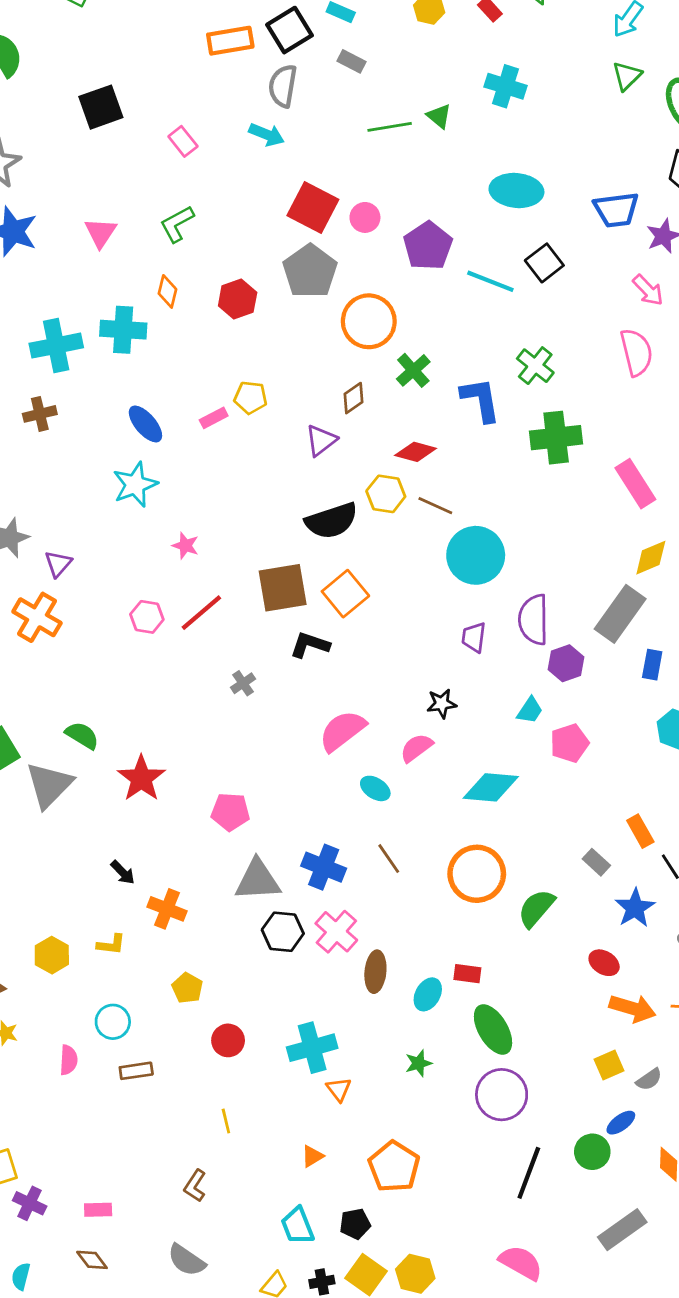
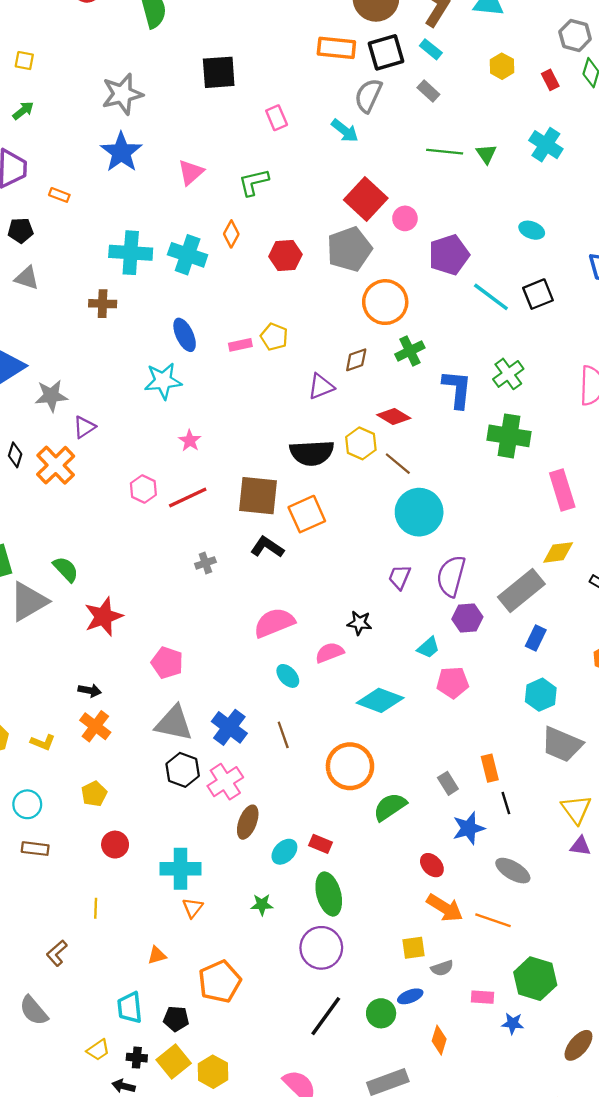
cyan ellipse: (516, 190) -> (532, 230), size x0.6
black arrow: (123, 872) -> (90, 690), moved, turned -50

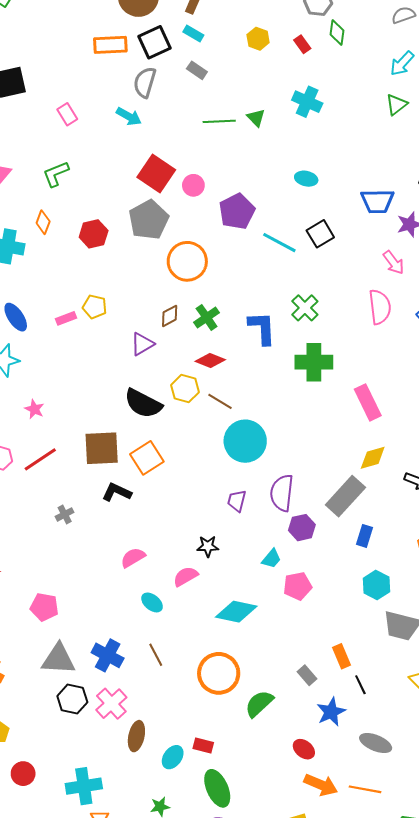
green cross: (410, 351) -> (207, 317), moved
black semicircle: (312, 453) -> (143, 404), turned 39
pink semicircle: (274, 623) -> (133, 558), size x0.7

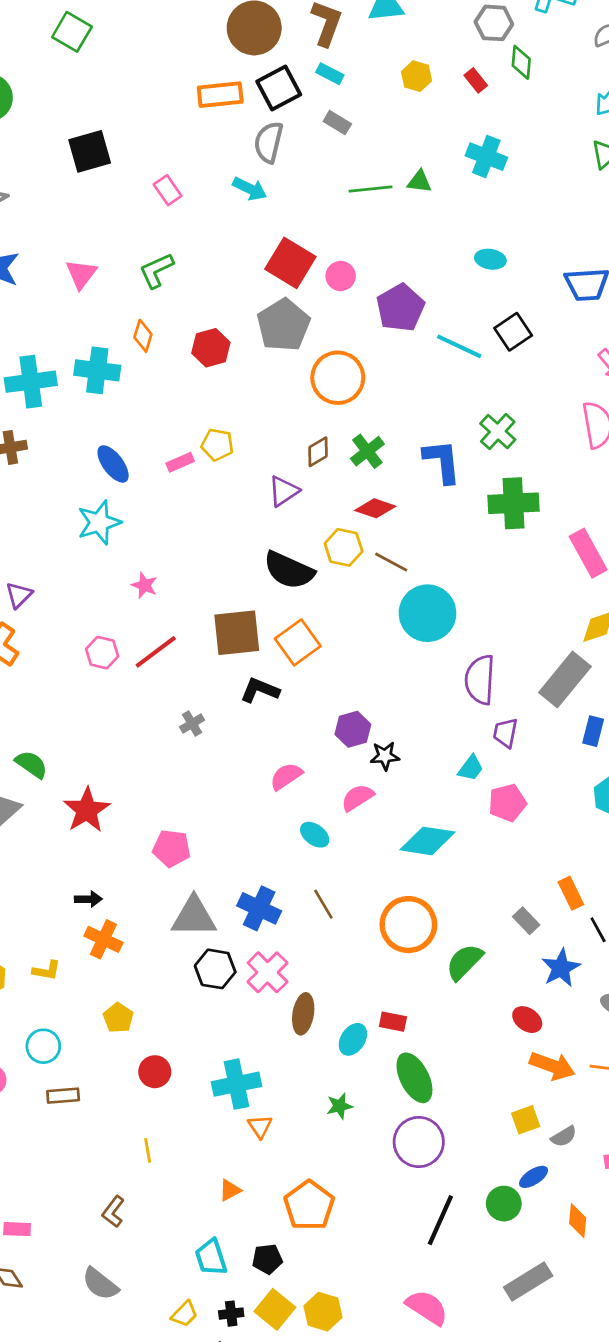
green triangle: (256, 118) -> (419, 182), turned -36
purple trapezoid: (237, 501) -> (505, 733), moved
purple hexagon: (302, 528) -> (353, 729), moved

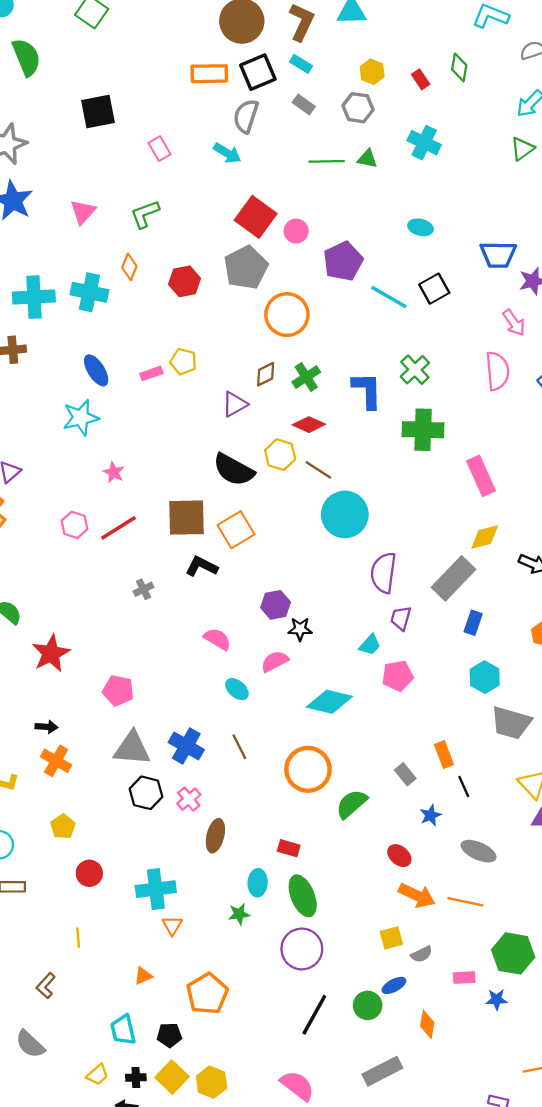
gray hexagon: (494, 23) -> (358, 108), moved
pink semicircle: (286, 776) -> (217, 639), turned 60
blue star: (561, 968) -> (431, 815), size x0.7
pink cross: (268, 972) -> (189, 799), size x0.7
cyan ellipse: (353, 1039) -> (258, 883), moved, turned -35

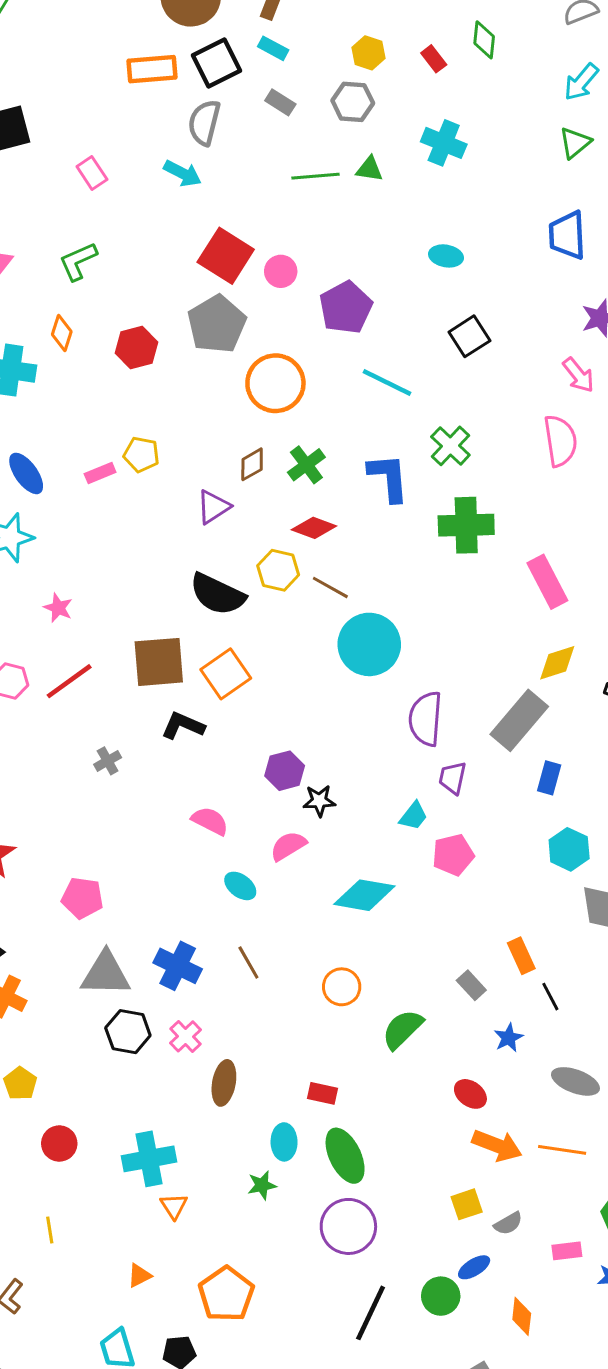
blue trapezoid: (498, 255) -> (567, 235), moved, turned 90
cyan line: (389, 297) -> (387, 383), moved
orange circle: (308, 769) -> (342, 987), size x0.6

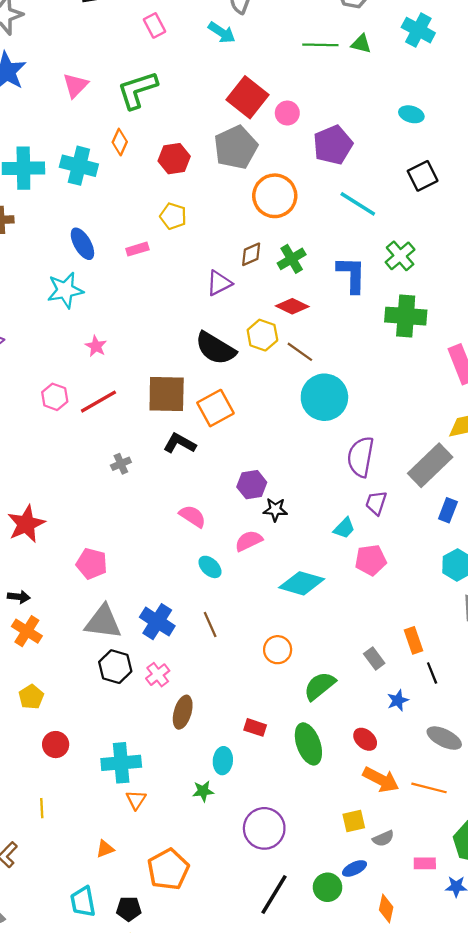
green L-shape: (78, 261) -> (137, 90), size x1.4
yellow pentagon: (141, 454) -> (173, 216), moved
green ellipse: (345, 1156) -> (308, 744), moved

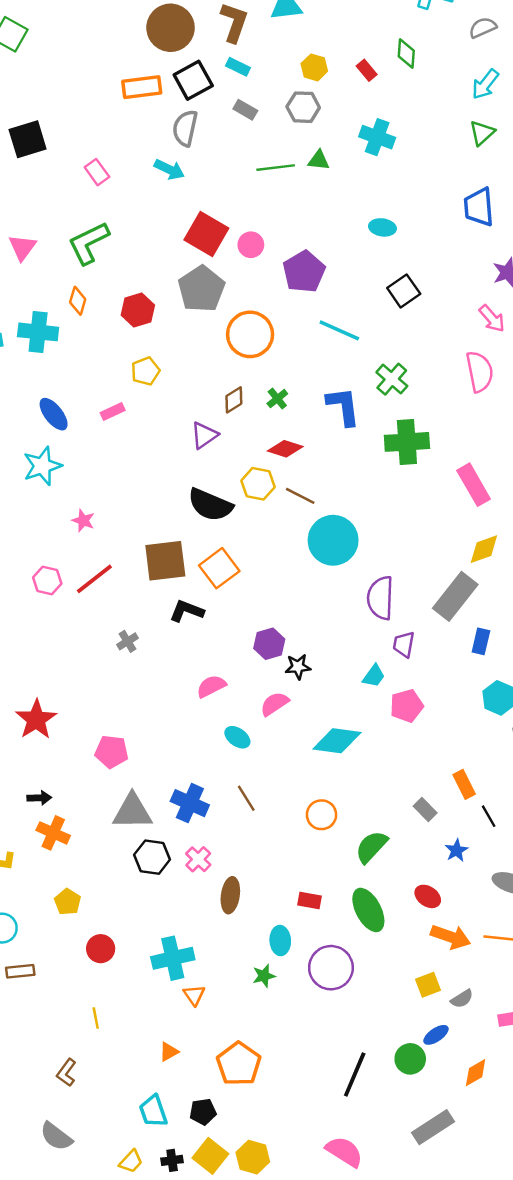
yellow pentagon: (173, 216) -> (145, 371), turned -30
green cross: (292, 259) -> (277, 399), size x0.7
pink semicircle: (192, 516) -> (211, 686), turned -52
purple circle: (264, 828) -> (331, 968), moved
orange diamond: (386, 909) -> (476, 1073), turned 56

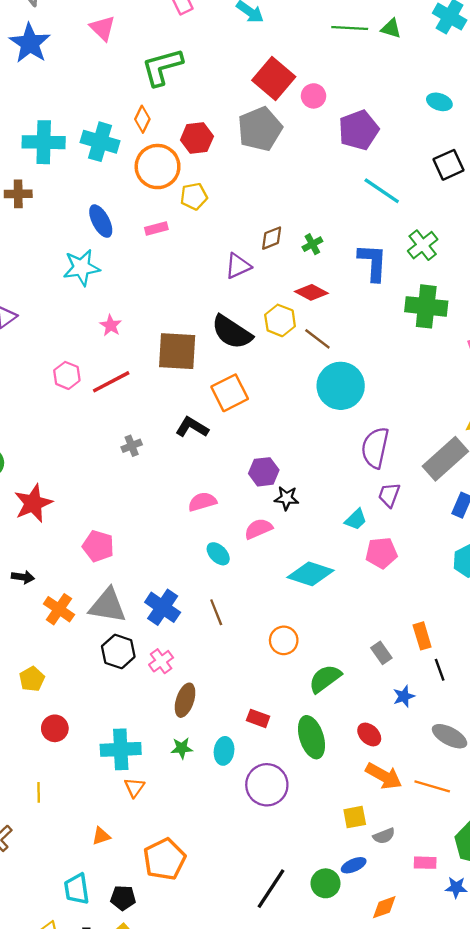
pink triangle: (22, 247) -> (103, 28), moved, turned -32
orange circle: (250, 334) -> (158, 167), moved
brown square: (165, 561) -> (177, 351), moved
orange cross: (53, 833) -> (59, 609), moved
green star: (264, 976) -> (182, 748), moved

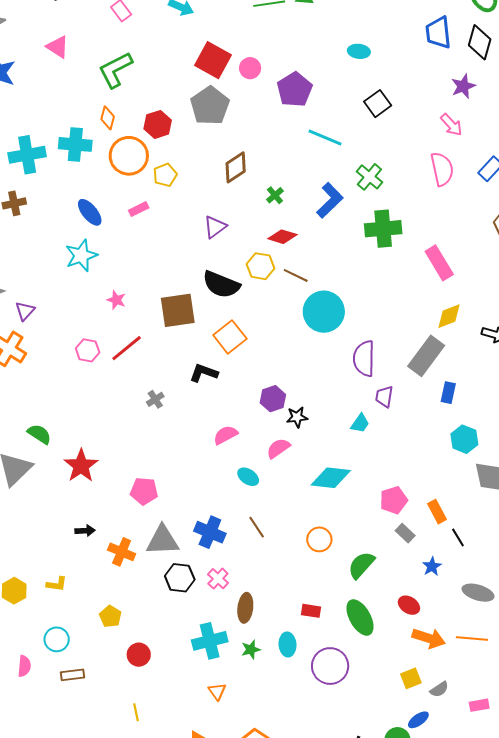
brown diamond: (272, 238) -> (236, 167), moved, size x1.4
blue L-shape: (373, 262) -> (330, 200), turned 54
pink pentagon: (381, 553) -> (394, 500), moved
cyan cross: (121, 749) -> (210, 641), moved

